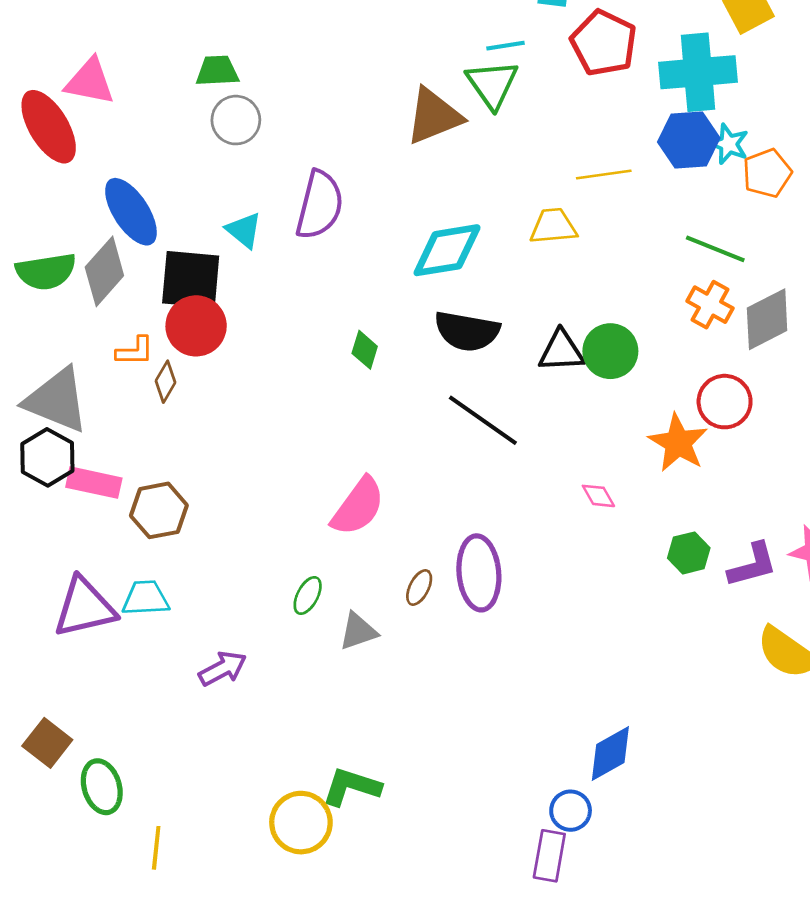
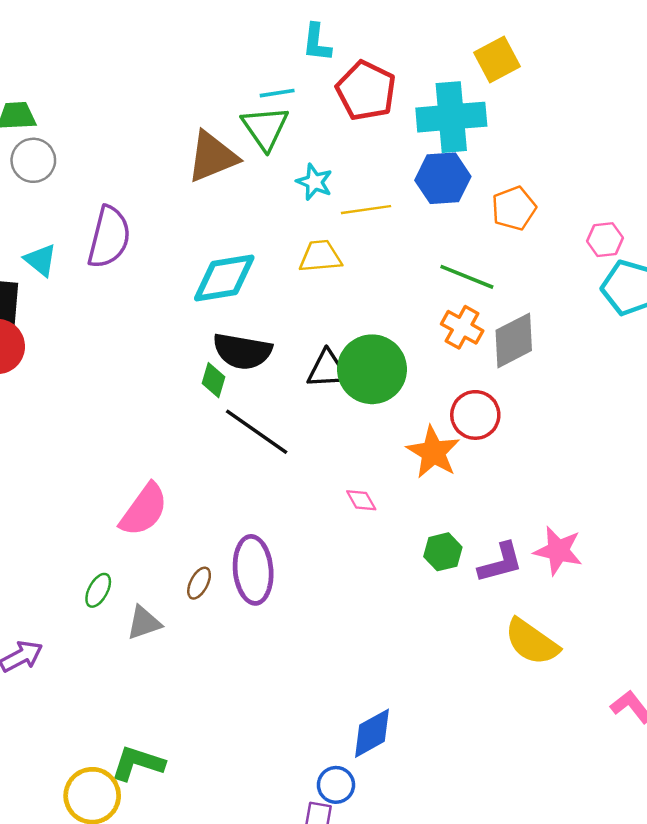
cyan star: (729, 144) -> (314, 182), moved
green diamond: (365, 350) -> (213, 380), moved
green circle: (610, 351) -> (372, 369), size x1.4

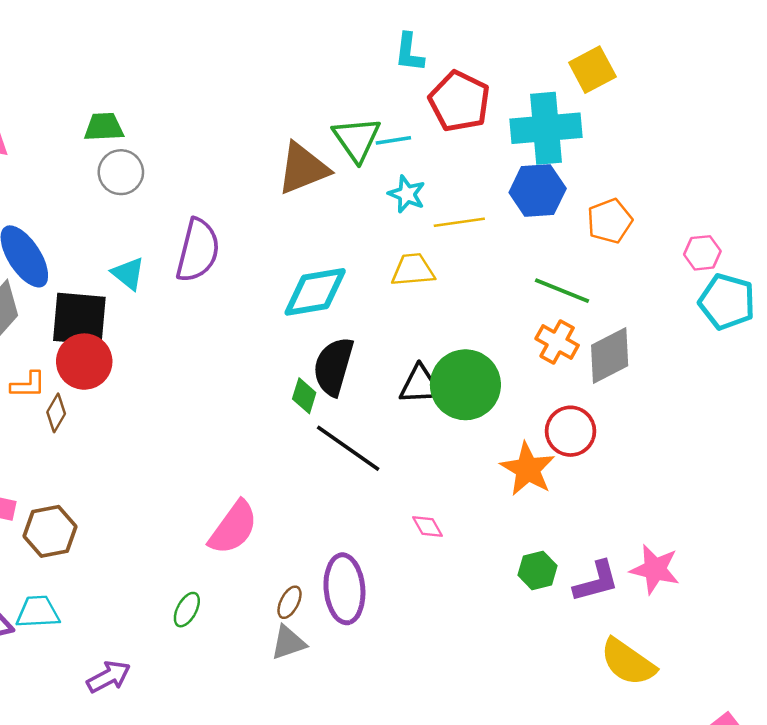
cyan line: (277, 93) -> (393, 140), moved
black semicircle: (242, 351) -> (333, 366), turned 96
pink diamond: (361, 500) -> (428, 526), moved
gray triangle: (144, 623) -> (288, 643), moved

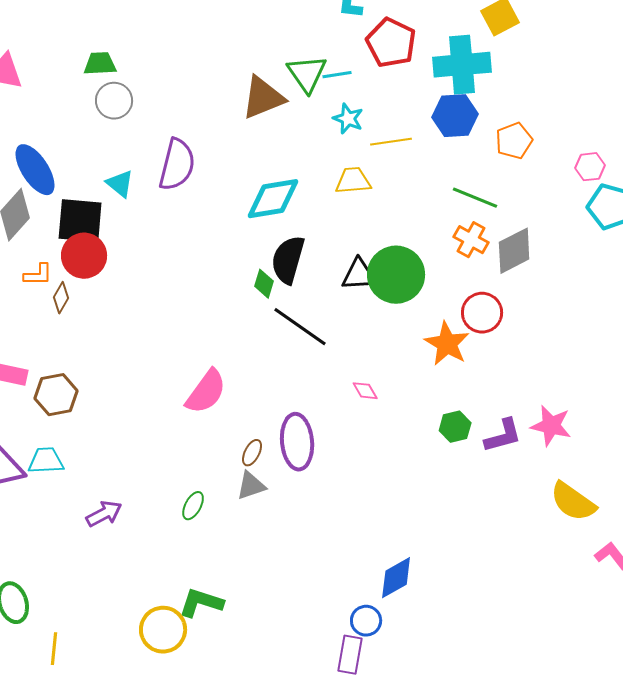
green ellipse: (187, 610) -> (193, 506), moved
yellow semicircle: (628, 662) -> (573, 502), moved

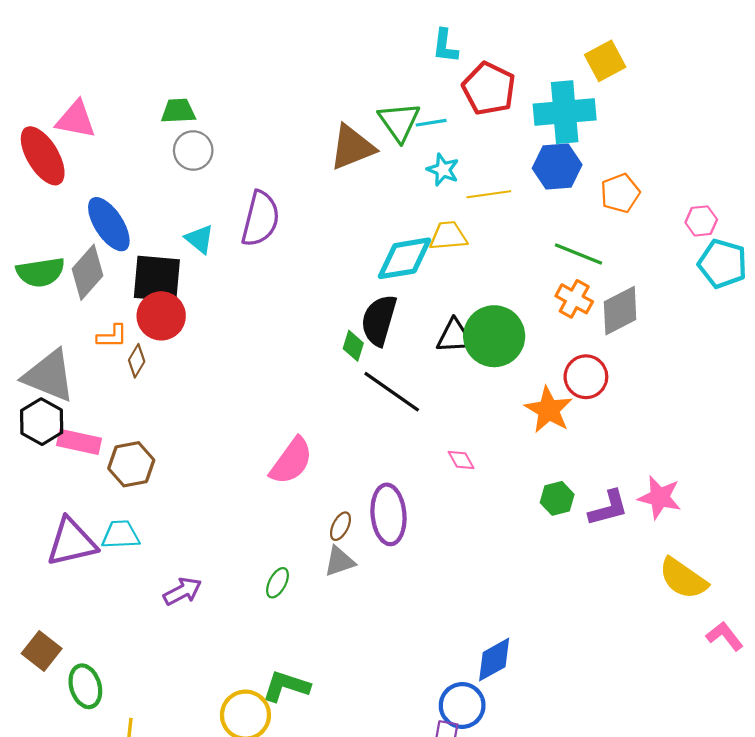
cyan diamond: (273, 199) -> (405, 258), moved
blue circle: (366, 621) -> (462, 705), size x1.4

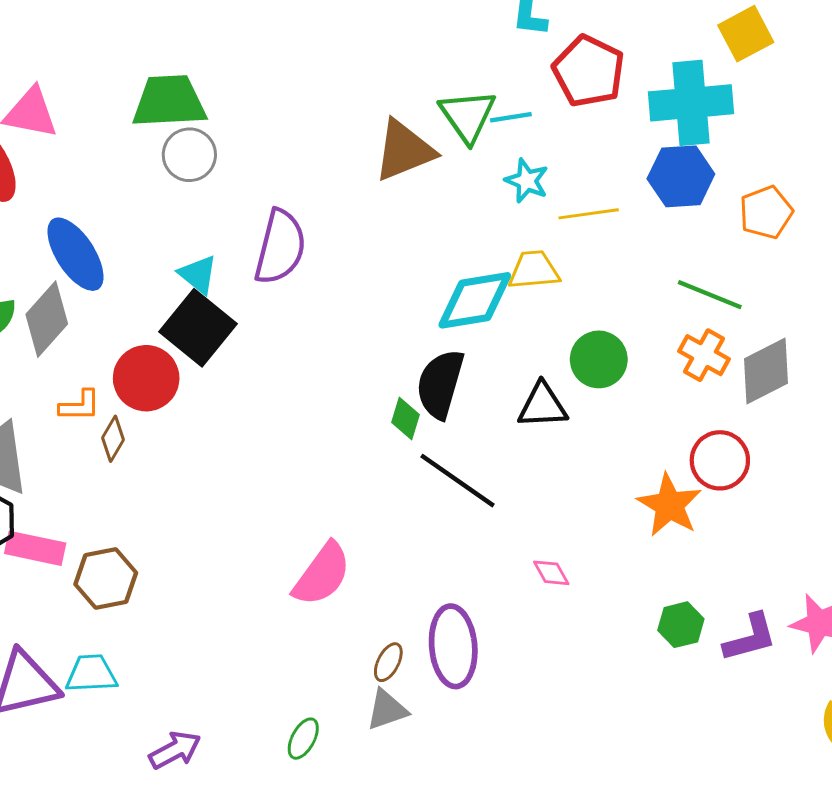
green trapezoid: (178, 111) -> (169, 101), size x1.6
black square: (157, 279) -> (198, 328), moved, turned 34
green circle: (494, 336) -> (599, 359), moved, size x0.7

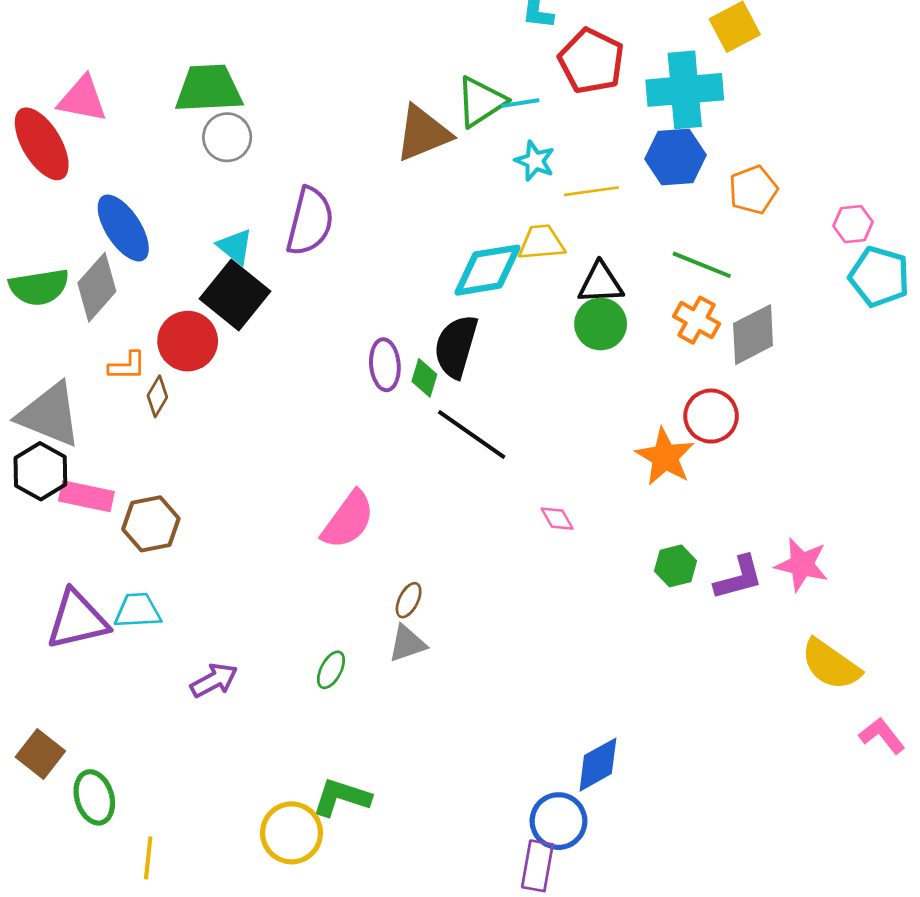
green triangle: (468, 116) -> (481, 102), turned 32
black triangle: (543, 406) -> (601, 283), moved
purple ellipse: (453, 646) -> (385, 365), moved, size x0.7

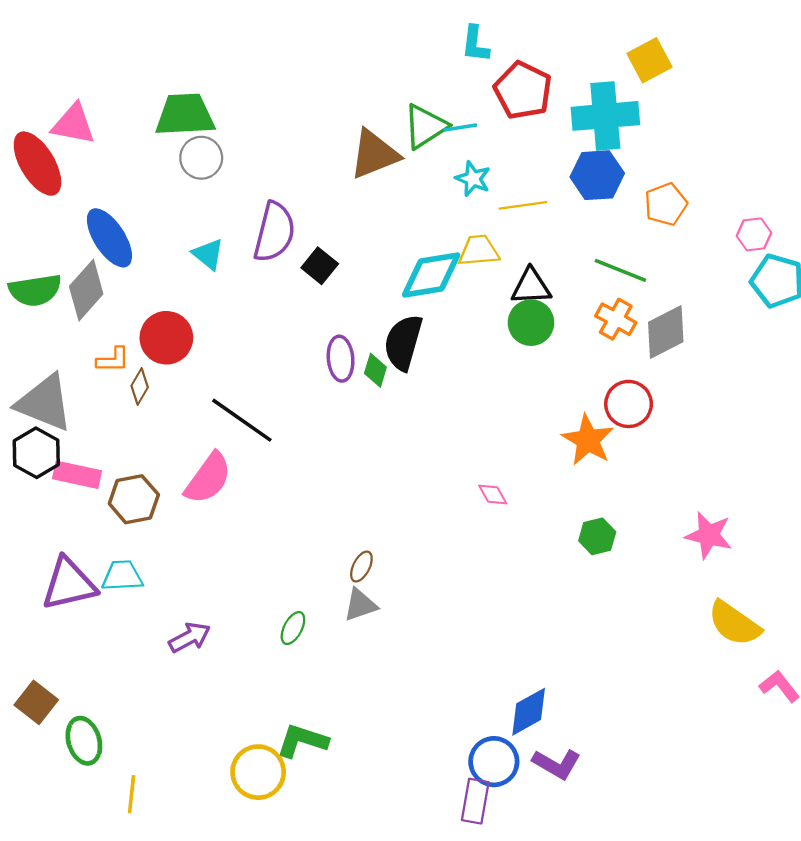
black square: (235, 295) -> (320, 266), moved, size x0.6
black line: (472, 434) -> (242, 420), moved
pink semicircle: (348, 520) -> (208, 478), moved
purple L-shape: (739, 578) -> (557, 764), moved, turned 45

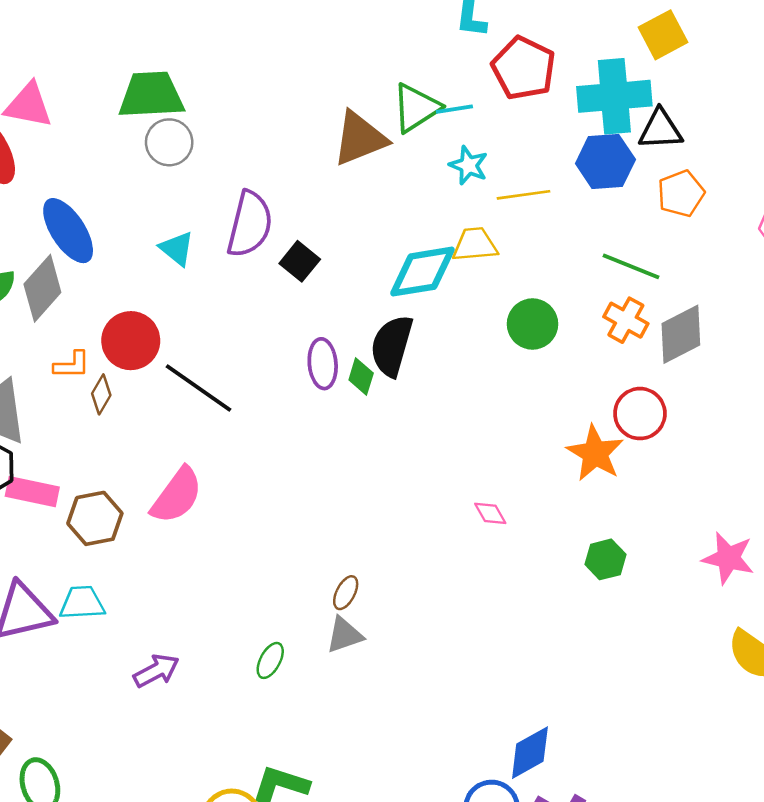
black triangle: (531, 287) -> (660, 130), moved
black line: (242, 420) -> (199, 388), moved

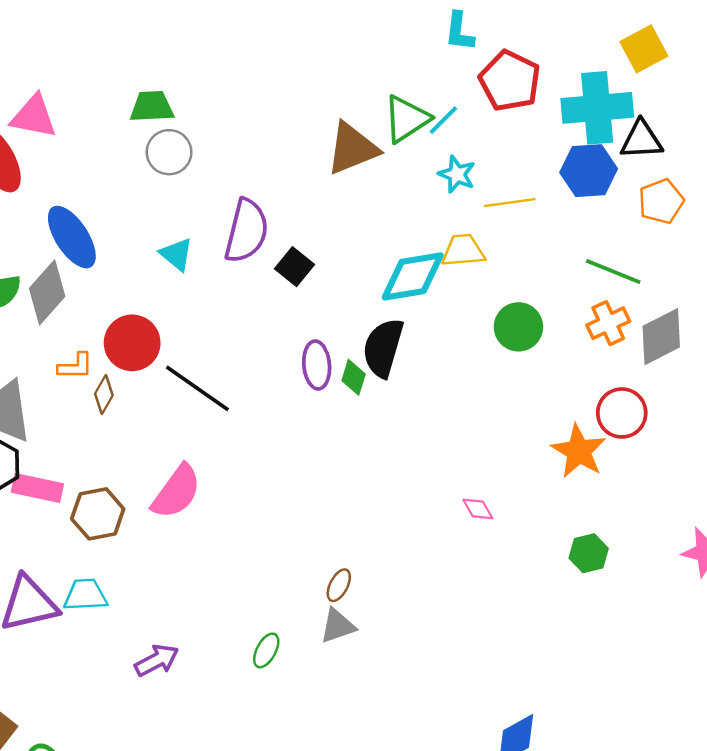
green trapezoid: (151, 95) -> (152, 107), size x0.7
cyan line: (454, 109) -> (443, 120), turned -36
orange cross: (626, 320) -> (608, 323), turned 36

